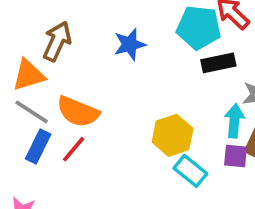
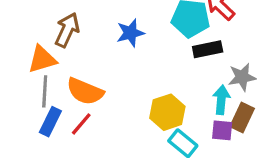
gray line: (32, 112) -> (45, 91), turned 60

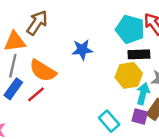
blue star: (130, 33) -> (82, 50), moved
yellow hexagon: (167, 112) -> (129, 75), moved

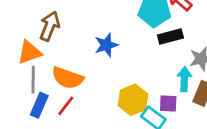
yellow hexagon: (129, 75) -> (133, 100), moved
purple square: (140, 116) -> (168, 103), moved

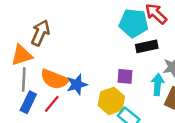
blue star: (106, 45) -> (77, 84), moved
purple square: (168, 103) -> (125, 76), moved

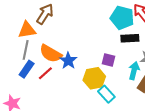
blue star: (77, 84) -> (68, 61), turned -30

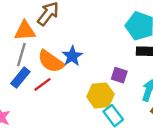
blue star: (68, 61) -> (72, 56), moved

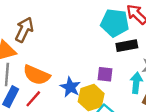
blue star: (72, 56) -> (70, 87), moved

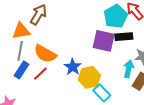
cyan pentagon: (115, 23) -> (116, 16), turned 30
purple square: (105, 74) -> (104, 41), moved, size x1.6

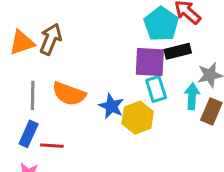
orange triangle: (21, 31) -> (22, 43), moved
blue rectangle: (22, 70) -> (29, 134), moved
red line: (40, 74) -> (52, 146), moved, turned 56
cyan rectangle: (102, 93) -> (156, 89), moved, turned 36

